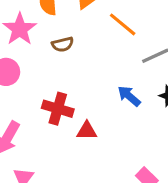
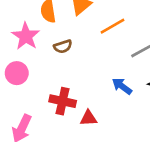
orange line: (123, 24) -> (112, 26), turned -65

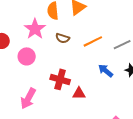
orange line: (112, 26) -> (93, 41), moved
brown semicircle: (63, 46) -> (63, 38), turned 32

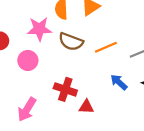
pink star: (35, 29) -> (39, 29), turned 30
brown semicircle: (63, 38) -> (71, 42), size x1.5

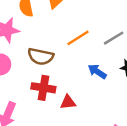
brown semicircle: (71, 42) -> (41, 56), moved

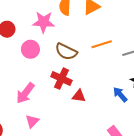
blue arrow: (97, 72) -> (120, 95), moved

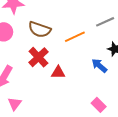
orange line: (102, 44) -> (75, 37), moved
red cross: (61, 79) -> (38, 57), turned 30

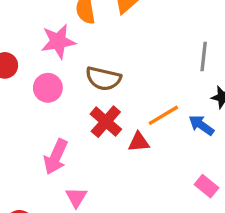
gray line: (105, 22) -> (204, 56), turned -54
orange line: (75, 37) -> (163, 115), moved

